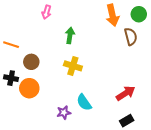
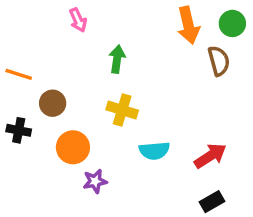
pink arrow: (47, 12) -> (78, 20), turned -40
orange circle: (29, 88) -> (73, 147), moved
cyan semicircle: (84, 102) -> (154, 151), moved, turned -60
purple star: (64, 113) -> (95, 181), moved

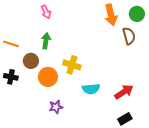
green arrow: (117, 59) -> (46, 41), moved
orange circle: (73, 147) -> (48, 77), moved

